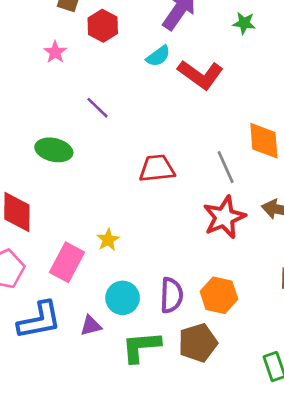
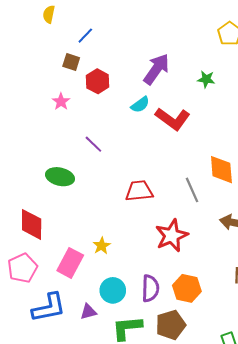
red star: (224, 217) -> (172, 236), moved

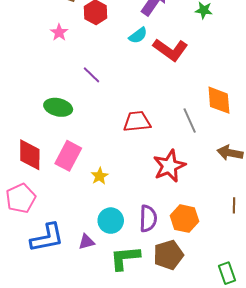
pink rectangle: (70, 263) -> (68, 156), moved

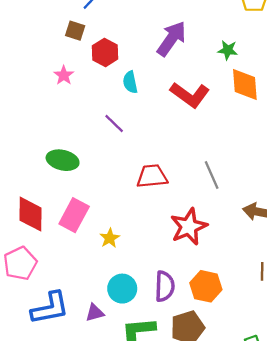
cyan semicircle: (138, 35) -> (130, 82), moved, turned 114
purple line: (92, 75) -> (114, 123), moved
orange diamond: (219, 100) -> (245, 85), moved

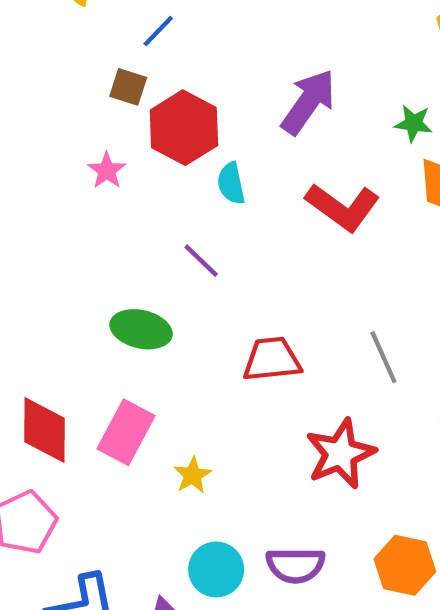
red hexagon: (105, 52) -> (184, 128), size x1.4
green ellipse: (63, 160) -> (141, 329), moved
purple semicircle: (165, 286) -> (295, 565), turned 88
orange hexagon: (206, 286) -> (405, 565), moved

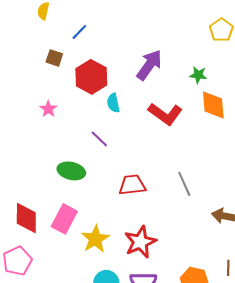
brown square: (128, 87) -> (54, 58), moved
pink star: (107, 171) -> (48, 109), moved
red star: (341, 454) -> (140, 242), moved
yellow star: (193, 475) -> (95, 239), size x1.6

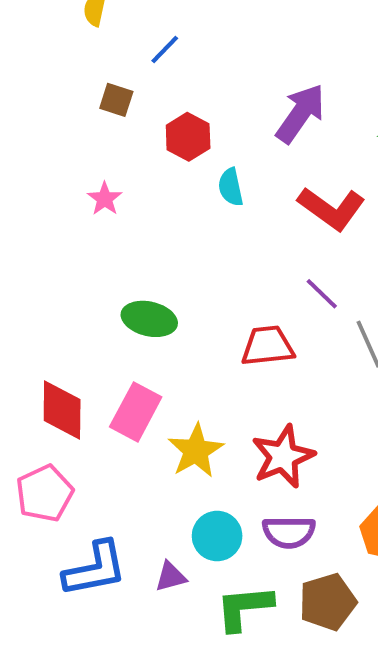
red hexagon: (91, 77) -> (188, 137), size x0.7
purple line: (99, 139) -> (322, 294), moved

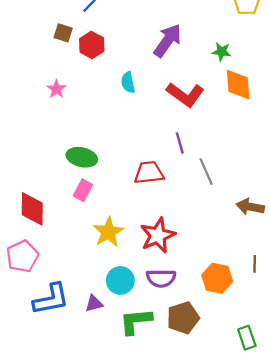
red hexagon: (188, 137) -> (92, 45), moved
purple line: (322, 294) -> (180, 143), turned 30
pink rectangle: (136, 412) -> (83, 190), moved, size x0.7

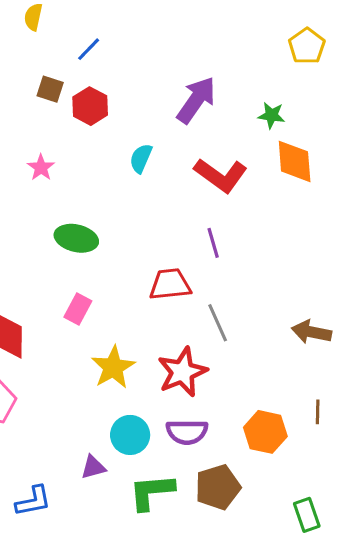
cyan semicircle: (128, 82) -> (141, 158), turned 35
green ellipse: (82, 157) -> (76, 238), moved
gray line: (206, 172) -> (218, 323), moved
blue L-shape: (51, 299) -> (33, 501), moved, size x0.7

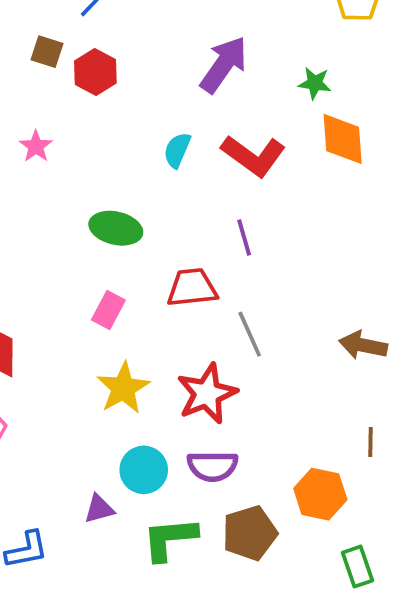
cyan semicircle: (141, 158) -> (177, 150), moved
green ellipse: (76, 238) -> (116, 228), moved
pink rectangle: (78, 309) -> (108, 310), moved
orange hexagon: (265, 432) -> (320, 494), moved

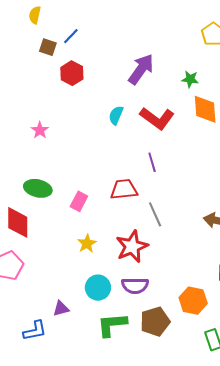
brown square: (47, 52) -> (48, 47), moved
pink star: (36, 146) -> (40, 130), moved
green ellipse: (116, 228) -> (38, 188), moved
yellow star: (123, 388) -> (87, 243), size x0.7
purple triangle: (99, 509) -> (61, 309), moved

